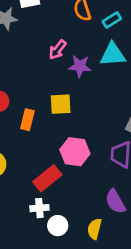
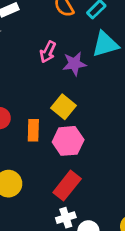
yellow square: (61, 104) -> (63, 107), turned -35
pink hexagon: (75, 152) -> (68, 141), moved

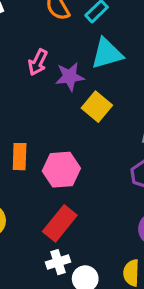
yellow square: (63, 107) -> (97, 107), moved

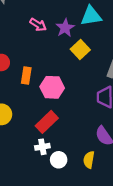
pink arrow: (38, 62) -> (38, 25), moved, turned -91
purple star: (70, 77) -> (65, 28), turned -30

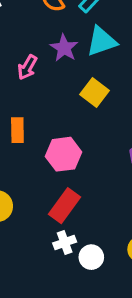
pink arrow: (38, 25) -> (27, 67), turned 98
purple star: (65, 28) -> (64, 48), moved
orange rectangle: (26, 75) -> (17, 130), moved

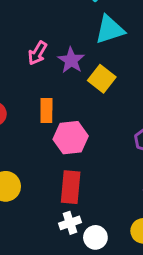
purple star: (64, 48) -> (71, 60), moved
orange rectangle: (17, 130) -> (46, 110), moved
red rectangle: (65, 206) -> (71, 187), turned -32

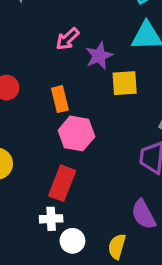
yellow square: (102, 79) -> (125, 83), turned 32
orange rectangle: (46, 110) -> (60, 99), turned -30

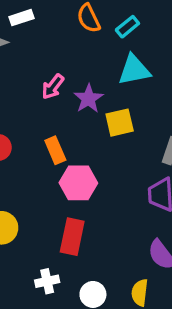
white cross: (51, 219) -> (47, 281), moved

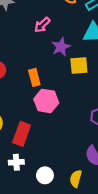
pink arrow: (53, 87) -> (42, 25), moved
red rectangle: (72, 237) -> (22, 134), moved

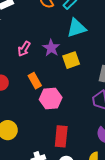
pink arrow: (42, 25) -> (24, 49), moved
red rectangle: (22, 134) -> (61, 136), moved

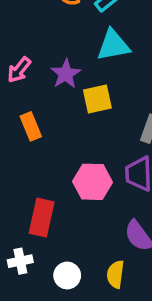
pink hexagon: (51, 98) -> (92, 182), moved
red rectangle: (61, 136) -> (42, 218), moved

